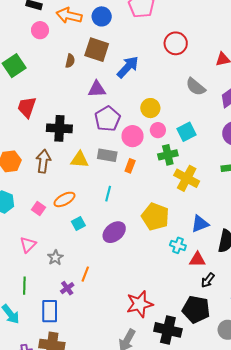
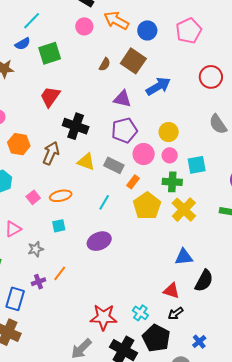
yellow pentagon: (155, 217) -> (147, 206), moved
cyan square: (78, 224) -> (59, 226), moved
cyan cross: (178, 245) -> (140, 313), moved

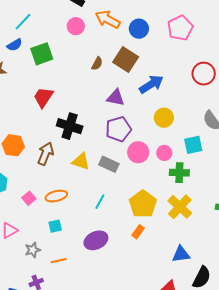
yellow circle: (169, 132) -> (164, 118), moved
cyan square: (197, 165) -> (193, 145), moved
orange rectangle: (133, 182) -> (138, 232), moved
green cross: (172, 182) -> (179, 173), moved
orange line: (60, 273) -> (59, 261), moved, turned 42

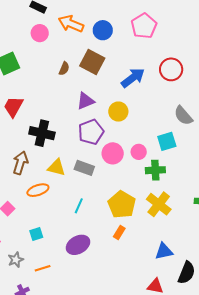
blue arrow: (151, 84) -> (133, 78), moved
purple triangle: (116, 98) -> (86, 101), turned -30
yellow circle: (164, 118) -> (118, 112), moved
orange ellipse: (56, 196) -> (38, 190), moved

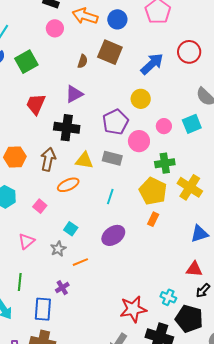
purple triangle: (86, 101) -> (74, 94), moved
pink circle: (139, 152) -> (164, 126), moved
green cross: (155, 170) -> (165, 163), moved
cyan square: (36, 234) -> (71, 229), turned -32
gray star: (16, 260) -> (58, 249), moved

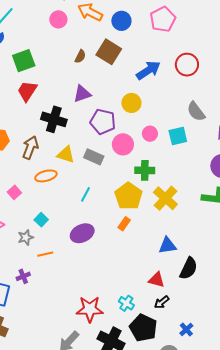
green square: (26, 62) -> (24, 61), moved
purple triangle: (74, 94) -> (82, 94), moved
purple pentagon: (115, 122) -> (103, 122), turned 30

